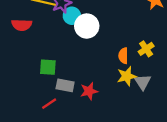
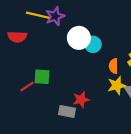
cyan circle: (72, 16) -> (93, 44), moved
gray rectangle: (65, 85) -> (67, 111), moved
red line: (49, 104) -> (27, 87), moved

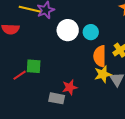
cyan circle: (93, 44) -> (91, 32), moved
orange semicircle: (114, 66) -> (100, 56), size x1.5

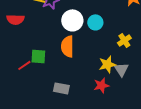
orange semicircle: (100, 56) -> (67, 46), moved
red star: (70, 87) -> (101, 85), moved

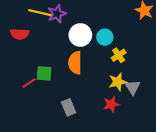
yellow cross: (124, 40) -> (119, 55), moved
gray rectangle: (61, 88) -> (69, 107), turned 56

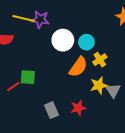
purple star: (57, 14) -> (40, 20), turned 30
orange semicircle: (75, 63) -> (78, 67), moved, turned -145
red star: (111, 104) -> (78, 108), moved

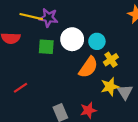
green square: (28, 77) -> (46, 47), moved

